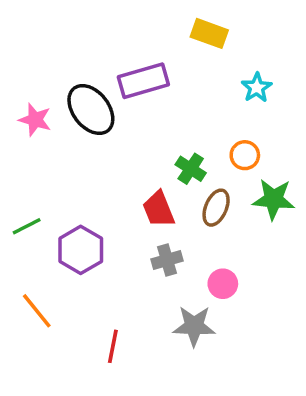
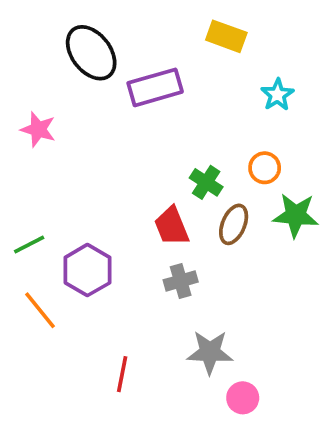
black ellipse: (91, 110) -> (91, 53), moved
pink circle: (223, 284) -> (243, 398), moved
orange line: (37, 311) -> (40, 310), moved

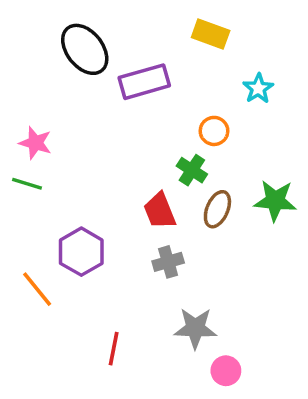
pink star: (38, 129) -> (35, 143), moved
orange circle: (265, 168) -> (214, 131), moved
green line: (29, 244) -> (27, 184), moved, turned 44

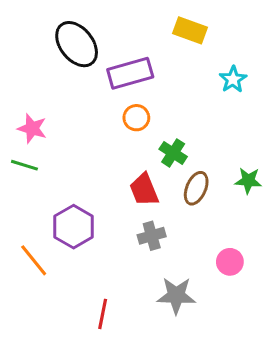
orange circle: (214, 131) -> (136, 118), moved
green star: (275, 201) -> (248, 181), size x0.7
pink circle: (226, 371) -> (230, 262), moved

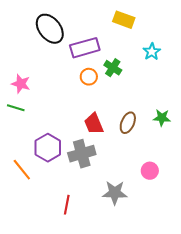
green cross: (173, 153) -> (113, 68), moved
gray cross: (152, 236) -> (82, 154), moved, size x1.5

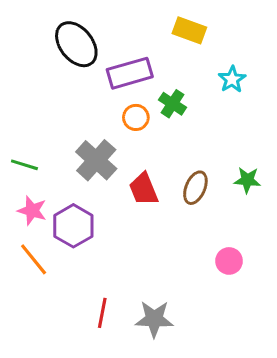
pink star: (21, 84) -> (32, 211), moved
gray cross: (82, 154) -> (96, 160), moved, turned -32
gray star: (115, 193) -> (154, 319), moved

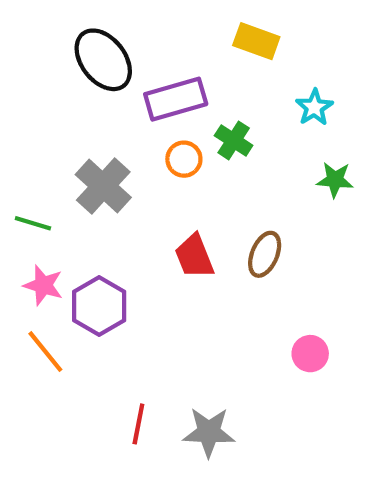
gray cross: (96, 160) -> (103, 186), moved
green star: (247, 180) -> (335, 180), moved

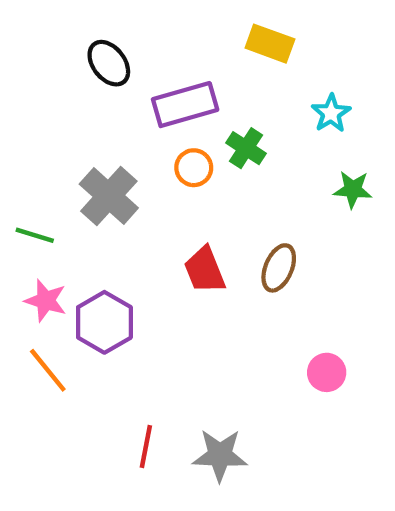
black ellipse: (103, 60) -> (109, 63), size x0.7

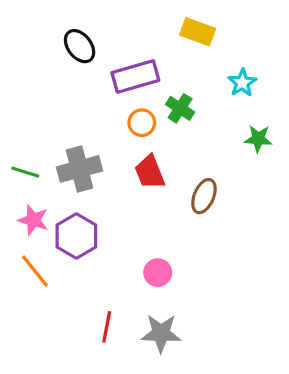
gray cross: (109, 196) -> (80, 169), moved, turned 33
red trapezoid: (205, 270) -> (150, 172), moved
pink circle: (327, 372) -> (158, 273), moved

